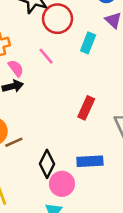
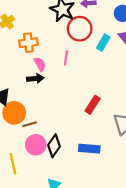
cyan rectangle: (88, 43) -> (103, 43), moved
pink line: (46, 56) -> (66, 58), turned 40
pink circle: (62, 184) -> (36, 145), moved

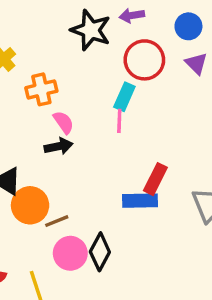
red circle: (80, 29) -> (144, 60), moved
cyan rectangle: (103, 43) -> (124, 97), moved
pink line: (66, 58) -> (119, 121), moved
blue rectangle: (89, 149) -> (140, 201), moved

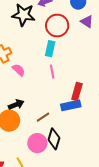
pink line: (119, 121) -> (52, 72), moved
black arrow: (58, 146) -> (16, 105), moved
brown line: (57, 221) -> (43, 117), moved

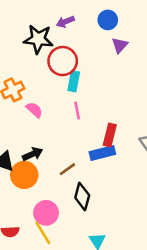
purple triangle: (87, 22) -> (120, 45), turned 40
red circle: (57, 26) -> (63, 61), moved
pink circle: (37, 143) -> (46, 213), moved

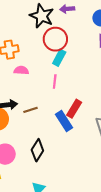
pink semicircle: (34, 110) -> (21, 70), turned -56
blue rectangle: (102, 153) -> (64, 121), turned 54
brown line: (67, 169) -> (30, 110), moved

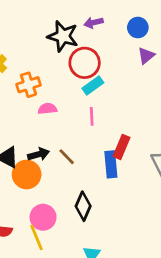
cyan rectangle: (59, 58) -> (93, 86), turned 35
brown line: (30, 110) -> (67, 157), turned 72
blue rectangle: (64, 121) -> (111, 164), turned 36

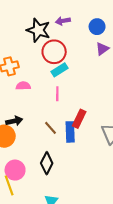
brown line: (67, 157) -> (50, 128), moved

